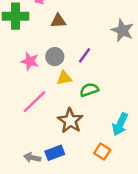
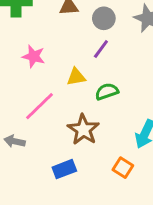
gray circle: (55, 57) -> (104, 18), moved
gray arrow: (32, 158) -> (15, 141), moved

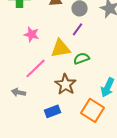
yellow triangle: (76, 77) -> (61, 48), size x1.5
orange square: (123, 168) -> (93, 110), size x1.6

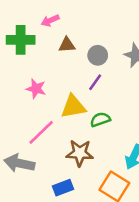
brown star: (66, 84) -> (80, 153), turned -30
gray arrow: (19, 92) -> (19, 163), size x1.6

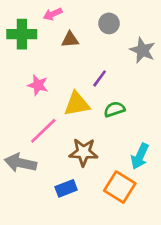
gray circle: (98, 55) -> (109, 23), moved
green semicircle: (100, 120) -> (114, 109), moved

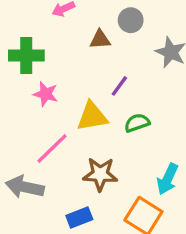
green cross: (22, 34) -> (26, 55), moved
brown triangle: (70, 40) -> (100, 39), moved

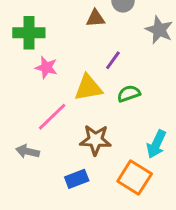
gray arrow: (25, 187) -> (27, 151), size x0.7

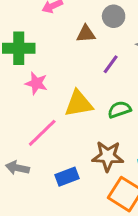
purple line: (113, 60) -> (111, 64), moved
brown star: (96, 140) -> (108, 156), moved
blue rectangle: (77, 179) -> (67, 177), moved

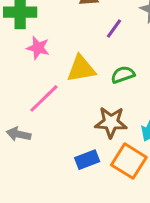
blue rectangle: (67, 177) -> (87, 160), moved

